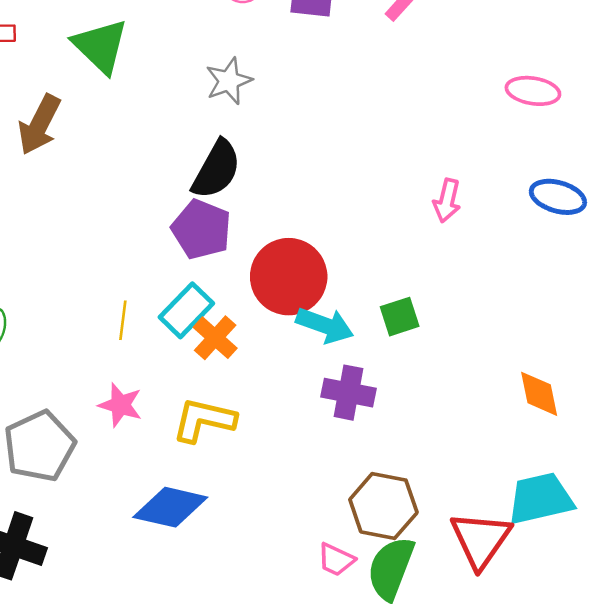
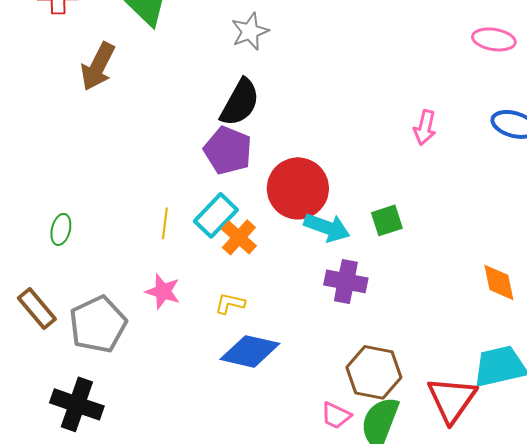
yellow L-shape: (204, 420) -> (230, 303), size x0.6
blue diamond: (170, 507) -> (250, 351), moved

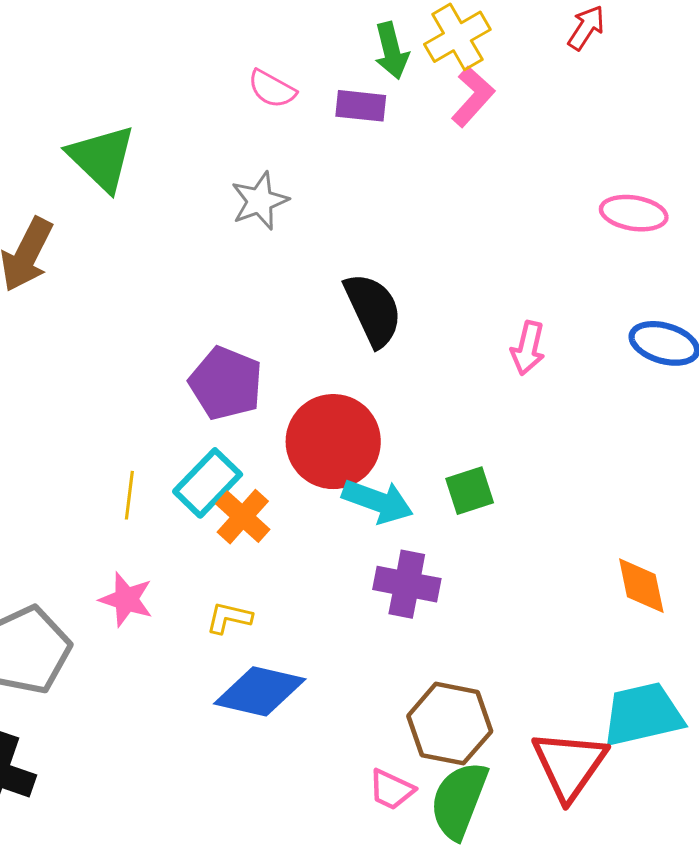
black semicircle: (240, 102) -> (373, 310), moved, turned -54

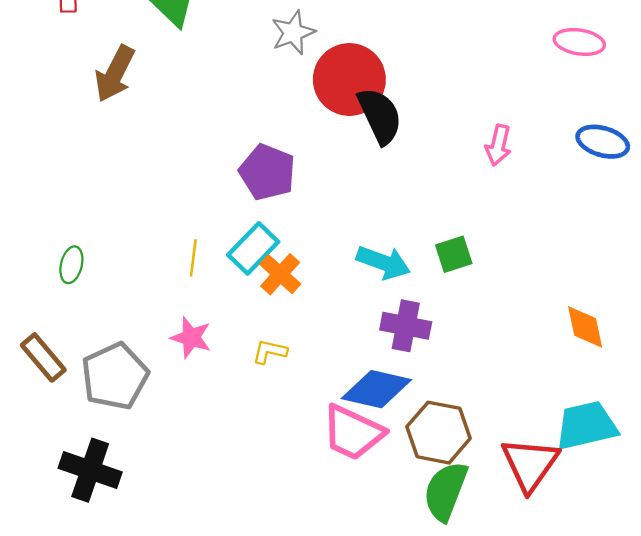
red circle: (333, 442) -> (349, 79), moved
blue diamond: (260, 691) -> (376, 389), moved
pink trapezoid: (391, 790) -> (353, 433), moved, size x1.8

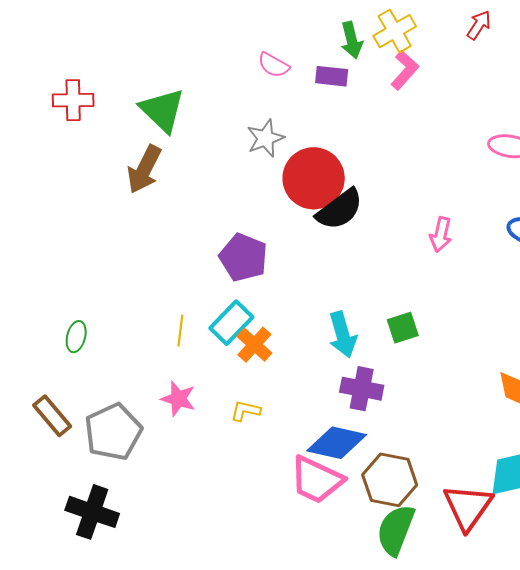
brown arrow: (115, 74) -> (144, 169), moved
black semicircle: (380, 116) -> (340, 209), turned 78
cyan arrow: (383, 262) -> (343, 335), turned 54

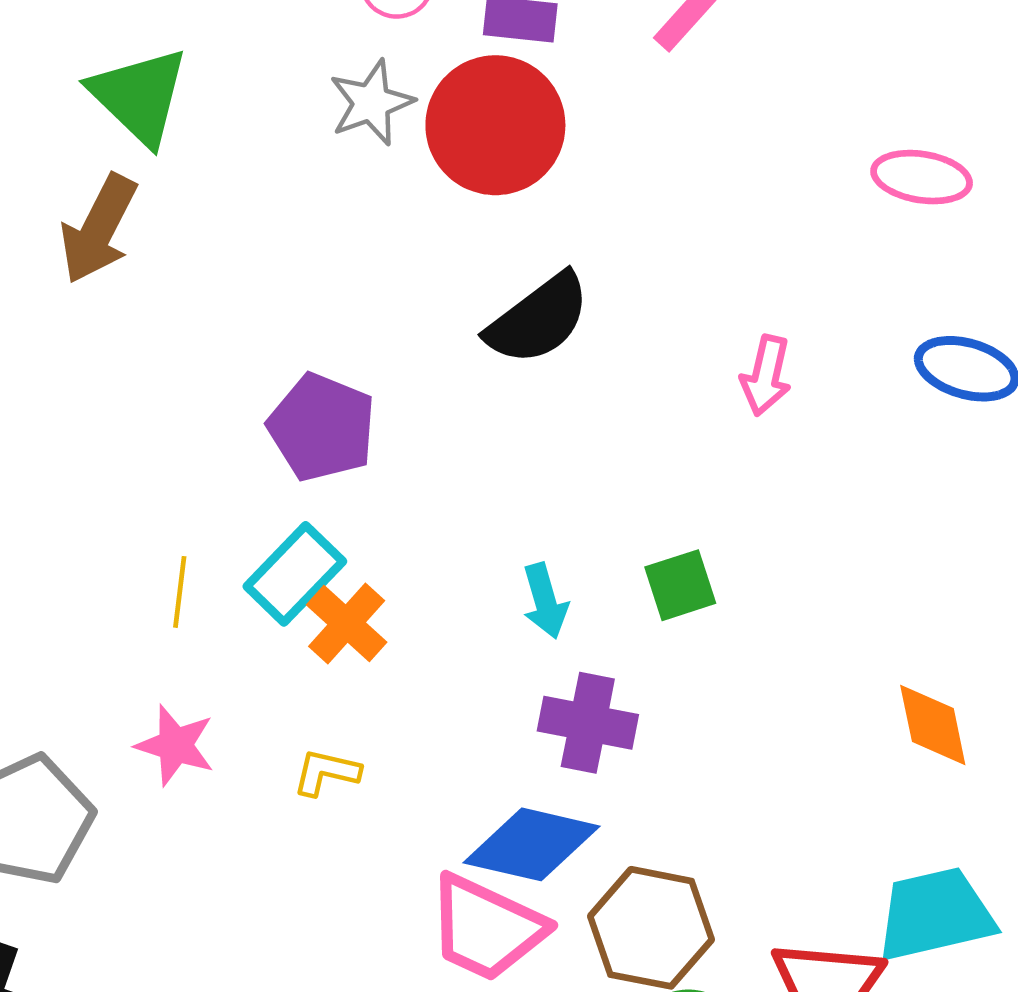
gray star: (265, 138) -> (371, 103), moved
red circle: (314, 178) -> (495, 125), moved
cyan arrow: (343, 335) -> (545, 601), size x0.7

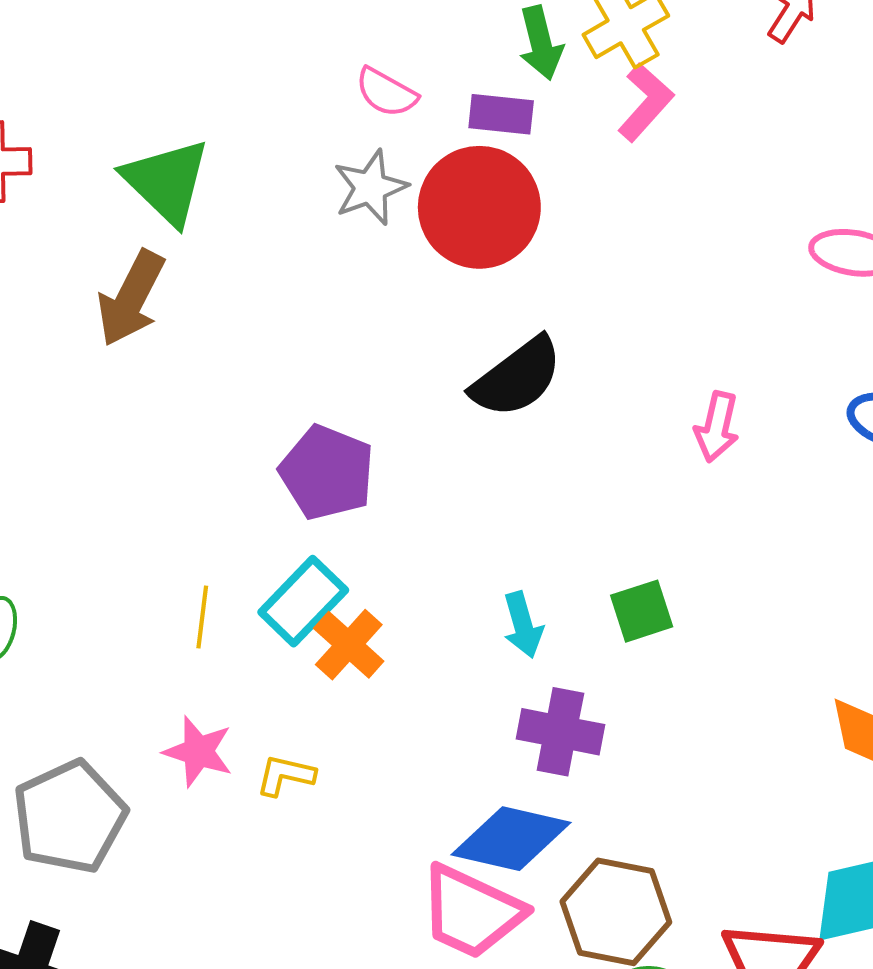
yellow L-shape: (326, 772) -> (285, 775), moved

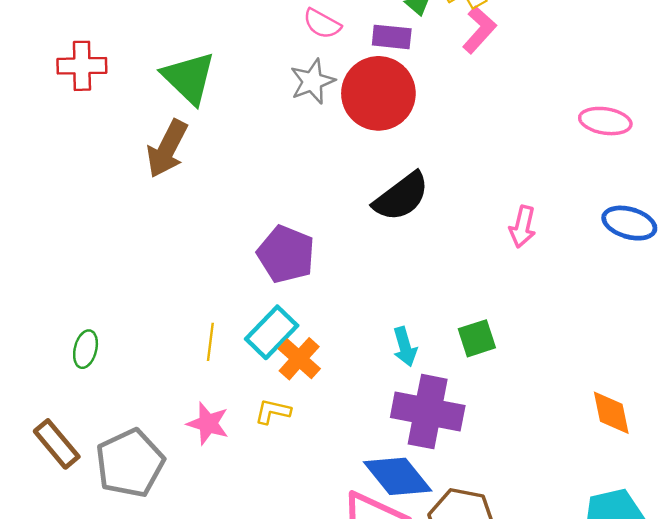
purple cross: (560, 732) -> (428, 412), size x1.4
yellow L-shape: (285, 775) -> (273, 412), moved
blue diamond: (511, 839) -> (398, 476), turned 38

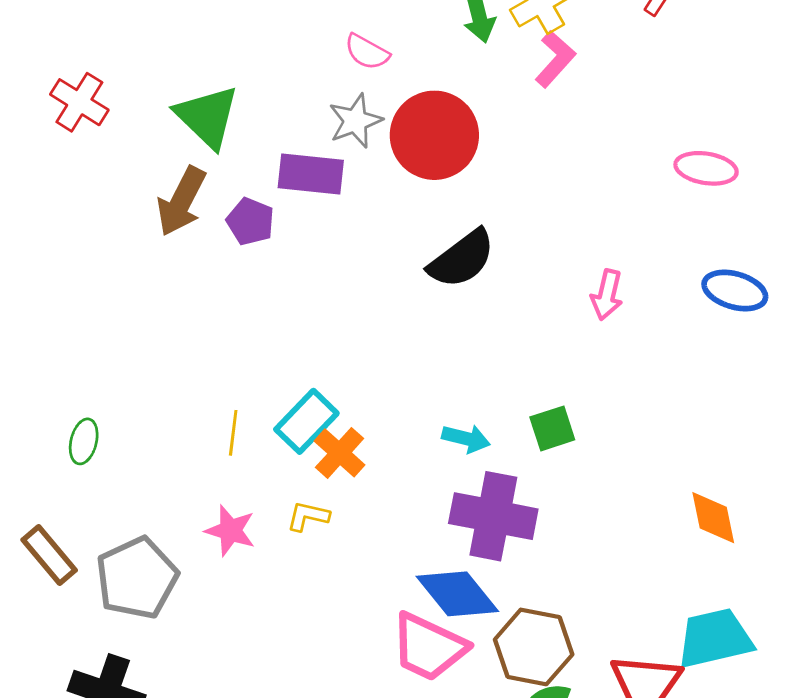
purple rectangle: (392, 37) -> (311, 174), moved, size x1.4
red cross: (82, 66) -> (79, 102), turned 33
purple pentagon: (286, 254) -> (250, 222), moved, size x0.7
cyan arrow: (405, 347) -> (466, 439), turned -60

